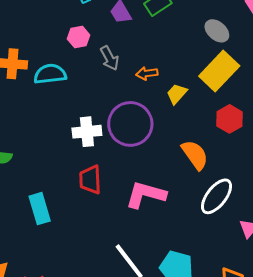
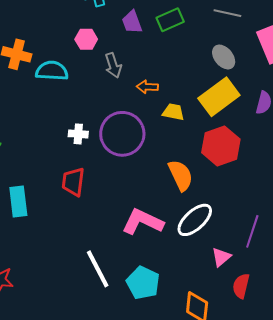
yellow trapezoid: (177, 94) -> (173, 112), turned 50
red hexagon: (230, 119) -> (221, 146), size x1.4
white cross: (87, 132) -> (78, 134), size x0.7
pink L-shape: (146, 195) -> (143, 222), moved

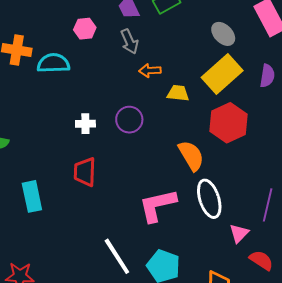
gray arrow: (113, 65) -> (129, 41), moved
purple circle: (122, 134) -> (129, 120), size x0.6
white ellipse: (195, 220) -> (209, 199), turned -60
pink L-shape: (143, 222) -> (157, 205), turned -33
red semicircle: (241, 286) -> (261, 260), turned 115

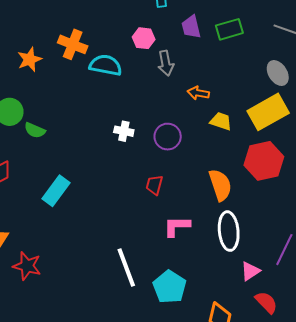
gray arrow: (129, 41) -> (166, 63), moved
red trapezoid: (85, 172) -> (154, 185), moved, size x0.7
cyan rectangle: (32, 196) -> (56, 191), turned 36
pink L-shape: (157, 205) -> (177, 226), size x0.7

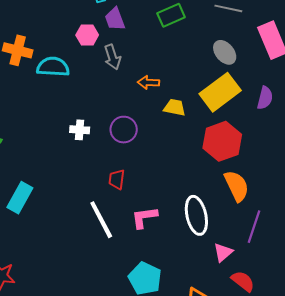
purple trapezoid: (191, 27) -> (115, 19), moved
orange semicircle: (220, 185) -> (237, 186), moved
white line: (126, 267) -> (101, 220), moved

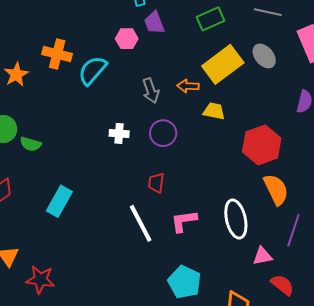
gray arrow: (112, 57) -> (151, 91), moved
cyan semicircle: (53, 67) -> (92, 70), turned -52
yellow rectangle: (220, 92) -> (223, 64), moved
pink triangle: (223, 252) -> (262, 256), turned 30

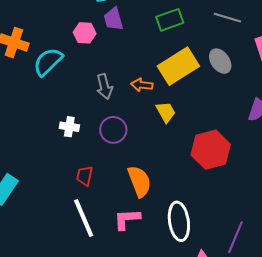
yellow trapezoid: (214, 111) -> (166, 112), turned 45
red trapezoid: (156, 183) -> (85, 176), moved
orange semicircle: (276, 190) -> (139, 181), moved

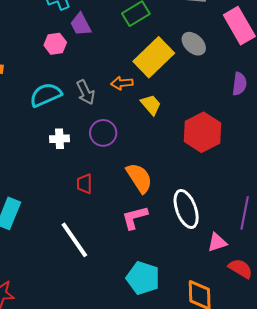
cyan semicircle: (48, 62) -> (46, 95), moved, turned 32
white line: (84, 218) -> (74, 240), moved

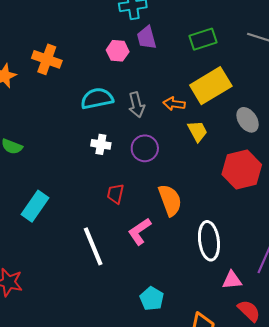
gray ellipse: (194, 44) -> (248, 120), moved
pink L-shape: (135, 218) -> (140, 231), moved, turned -32
cyan pentagon: (143, 278) -> (152, 299), size x0.7

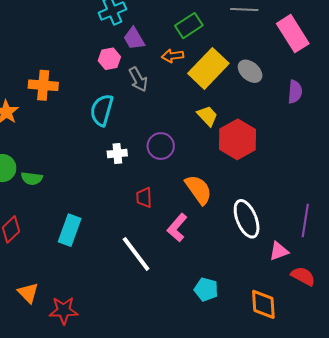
cyan semicircle: (97, 98) -> (102, 110), turned -48
orange arrow: (174, 104) -> (173, 56), moved
gray arrow: (137, 105) -> (138, 79), moved
gray ellipse: (248, 120) -> (250, 71), moved
red hexagon: (242, 170) -> (237, 139), moved

